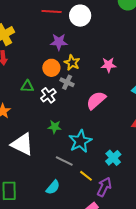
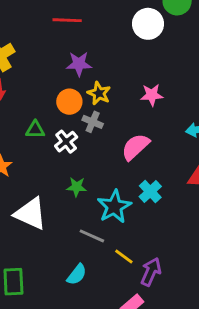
white circle: (80, 16) -> (148, 24), moved
cyan cross: (113, 158) -> (150, 192), moved

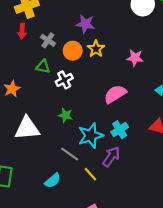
gray cross: (93, 122) -> (48, 40), moved
white triangle: (30, 214) -> (27, 128), turned -40
purple arrow: (151, 272) -> (111, 157), moved

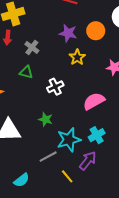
orange circle: (73, 51) -> (96, 31), moved
white cross: (64, 80) -> (55, 87), moved
gray line: (70, 154) -> (48, 157), turned -66
cyan semicircle: (53, 181) -> (22, 180), moved

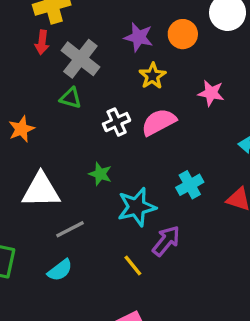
gray cross: (32, 47) -> (80, 59), size x1.6
pink semicircle: (94, 101) -> (159, 122), moved
cyan cross: (97, 135) -> (190, 185), moved
gray line: (48, 157) -> (70, 229), moved

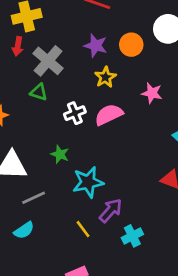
cyan cross: (190, 185) -> (132, 236), moved

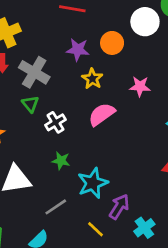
green triangle: (39, 92) -> (30, 104), turned 42
white cross: (75, 113) -> (55, 122), moved
gray line: (34, 198) -> (56, 207), moved

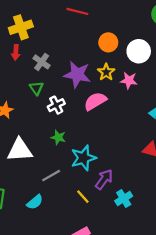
white circle: (145, 22) -> (139, 51), moved
purple star: (78, 50) -> (77, 74), moved, size x1.4
gray cross: (34, 72) -> (42, 62), size x0.7
yellow star: (92, 79) -> (106, 72), moved

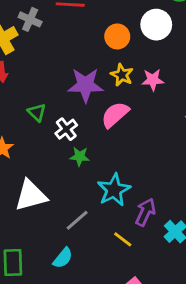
white circle: (139, 51) -> (156, 25), moved
gray cross: (42, 62) -> (30, 19), moved
green star: (58, 137) -> (80, 156), moved

